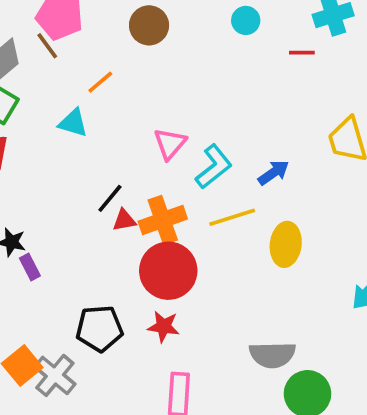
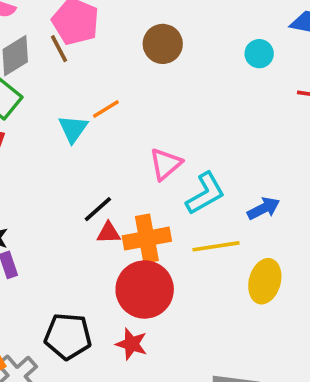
orange line: (100, 82) -> (106, 109), moved
cyan triangle: (73, 123) -> (73, 129), turned 40

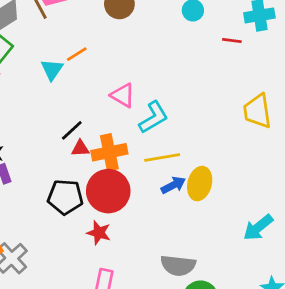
pink triangle: (166, 164) -> (123, 95), turned -48
blue arrow: (264, 208) -> (173, 185), moved
black pentagon: (68, 336) -> (65, 197), moved

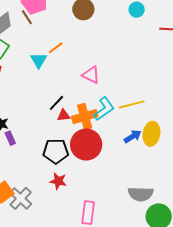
cyan L-shape: (153, 117) -> (104, 109), moved
yellow line: (162, 157) -> (132, 104), moved
red star: (99, 233) -> (58, 181), moved

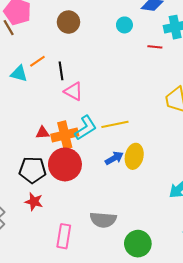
cyan triangle: (39, 60) -> (19, 74), turned -48
black line: (56, 103) -> (61, 71), moved, turned -54
gray semicircle: (141, 194) -> (103, 220), moved

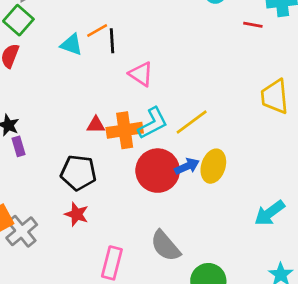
black line: (61, 71) -> (112, 41), moved
yellow line: (115, 124) -> (192, 122), turned -30
red circle: (65, 164) -> (158, 171), moved
gray semicircle: (103, 220) -> (165, 246), turned 40

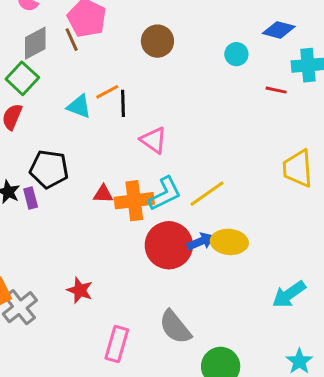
purple rectangle: (18, 146) -> (31, 198), moved
yellow ellipse: (213, 166) -> (229, 242), turned 76
black pentagon: (78, 173) -> (49, 169), moved

